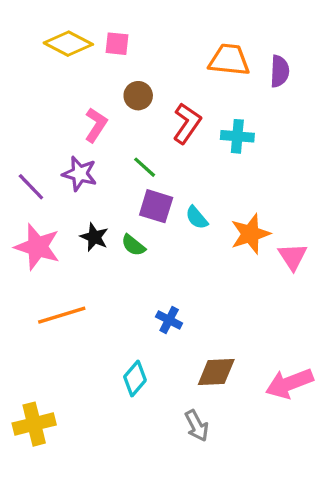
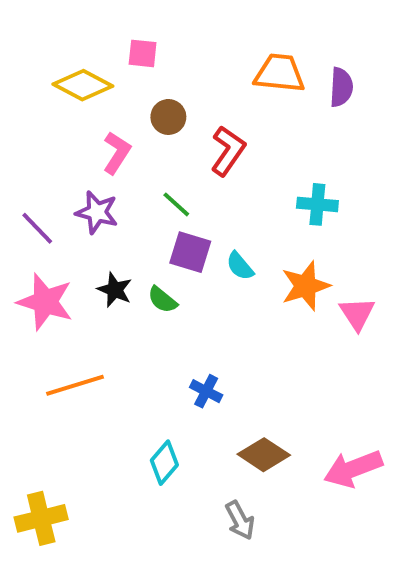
yellow diamond: (68, 44) -> (83, 85), moved
cyan cross: (237, 136) -> (317, 204), moved
brown diamond: (216, 372) -> (264, 455), turned 36

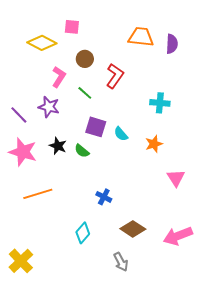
green line: (176, 204) -> (85, 93), moved
orange star: (305, 286) -> (154, 144), size x0.7
pink triangle: (357, 314) -> (176, 178), moved
yellow cross: (41, 518) -> (21, 261), turned -30

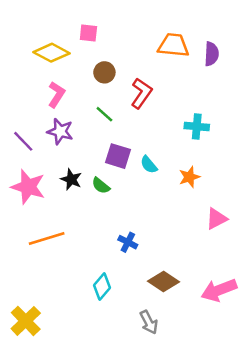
pink L-shape: (59, 77) -> (56, 95), moved
pink triangle: (176, 178) -> (216, 219), turned 36

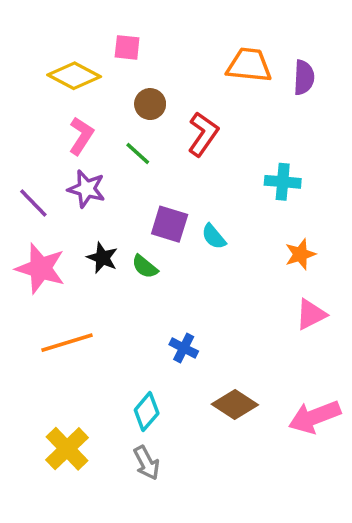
green line: (104, 114) -> (138, 154), moved
orange star: (189, 177) -> (300, 254), moved
yellow cross: (26, 321) -> (67, 449), moved
gray arrow: (149, 322) -> (147, 463), moved

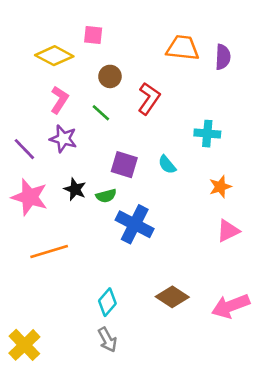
cyan semicircle: (214, 237) -> (167, 165), moved
green semicircle: (145, 267) -> (106, 196), turned -54
blue cross: (184, 348) -> (135, 224), moved, size x1.8
yellow cross: (67, 449) -> (24, 345), moved

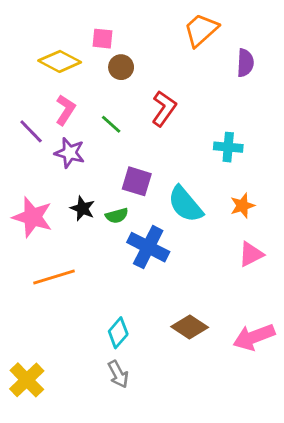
orange trapezoid: (183, 48) -> (201, 30), moved, turned -48
brown circle: (110, 76) -> (121, 67), moved
purple line: (24, 149) -> (31, 131), moved
cyan semicircle: (167, 165) -> (185, 204), moved, size x1.8

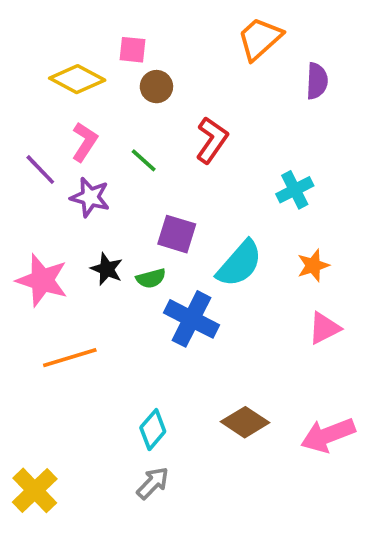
cyan cross: (228, 147) -> (295, 190), turned -32
cyan semicircle: (185, 204) -> (239, 264), turned -99
gray arrow: (118, 374) -> (153, 483), turned -108

